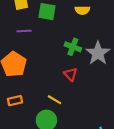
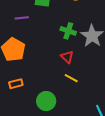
yellow line: (55, 100) -> (71, 78), moved

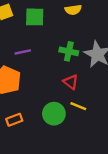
purple line: (22, 18) -> (23, 52), moved
green circle: (46, 101) -> (54, 114), moved

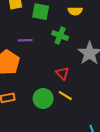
green cross: (69, 51) -> (60, 36), moved

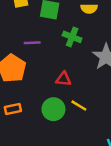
red triangle: (62, 73) -> (63, 79), moved, turned -40

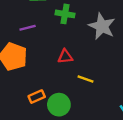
orange rectangle: (13, 109) -> (37, 97), moved
green circle: (53, 109) -> (59, 105), moved

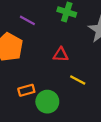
purple line: (28, 28) -> (27, 20), turned 35

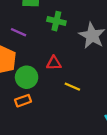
green circle: (47, 102) -> (27, 77), moved

